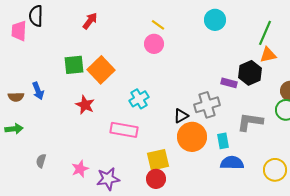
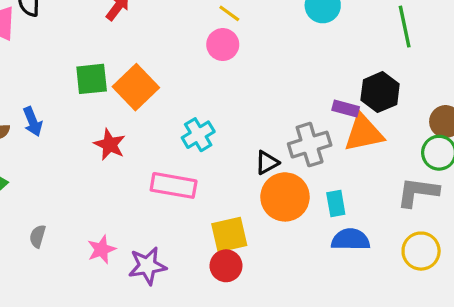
green line: (265, 33) -> (405, 27), turned -35
orange triangle: (268, 55) -> (364, 133), moved, size x1.5
gray L-shape: (250, 122) -> (418, 192), moved

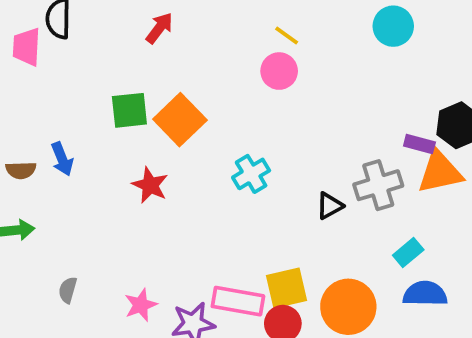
pink rectangle: (174, 185) -> (238, 301), moved
orange circle: (285, 197) -> (348, 307), moved
cyan rectangle: (336, 204) -> (408, 253), turned 60

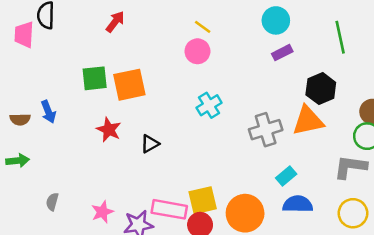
orange square: (180, 120) -> (129, 85), turned 32
purple rectangle: (419, 144) -> (282, 53), moved, turned -42
cyan cross: (251, 174) -> (209, 105), moved
black triangle: (330, 206) -> (150, 144), moved

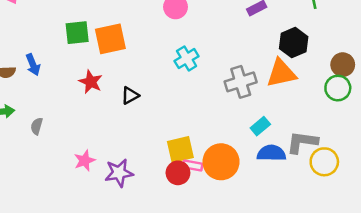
gray L-shape: (350, 167) -> (302, 142), moved
gray semicircle: (52, 202) -> (37, 126), moved
pink rectangle: (169, 209) -> (193, 165), moved, size x0.6

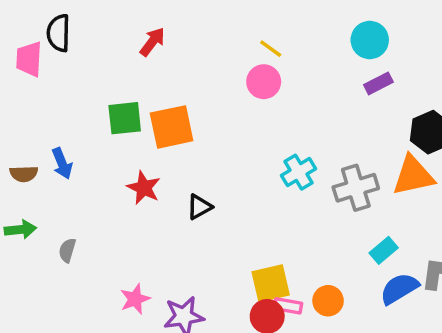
cyan cross: (187, 59) -> (298, 172), moved
blue semicircle: (271, 153) -> (399, 289), turned -32
orange circle: (221, 162) -> (328, 301), size x0.6

